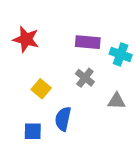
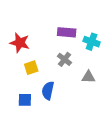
red star: (26, 39) -> (20, 43), moved
yellow square: (41, 89) -> (31, 68), turned 32

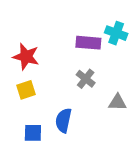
cyan cross: (92, 42) -> (116, 33), moved
yellow square: (31, 68) -> (26, 90), moved

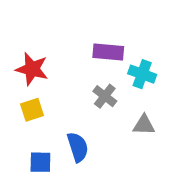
cyan cross: (116, 33) -> (142, 74), moved
blue semicircle: (63, 120) -> (78, 147), turned 150

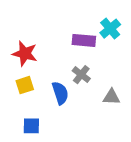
cyan cross: (142, 74) -> (110, 29), moved, turned 30
blue semicircle: (78, 147) -> (60, 93), moved

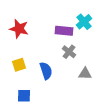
red star: (25, 54) -> (19, 29), moved
gray cross: (81, 75) -> (69, 52), moved

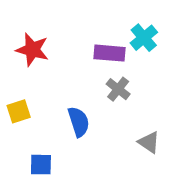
yellow square: (19, 65) -> (19, 111), moved
gray triangle: (85, 74) -> (149, 142), moved, turned 32

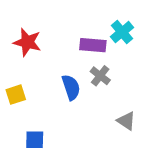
blue semicircle: (79, 122) -> (71, 87), moved

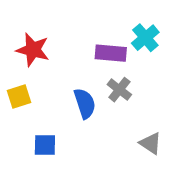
yellow square: (16, 95) -> (19, 96), moved
blue square: (35, 140) -> (45, 145), moved

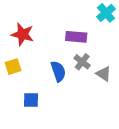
cyan cross: (145, 38) -> (106, 13), moved
gray triangle: (151, 143) -> (104, 74), moved

